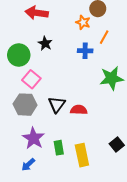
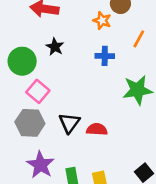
orange line: (104, 37) -> (139, 39), moved

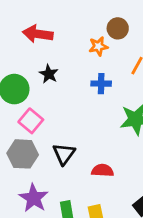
orange star: (102, 21) -> (98, 46), turned -30
red semicircle: (97, 129) -> (103, 170), moved

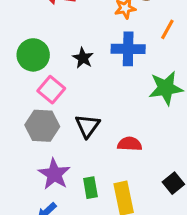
black star: (49, 74) -> (83, 58), moved
blue cross: (101, 84) -> (128, 49), size x1.5

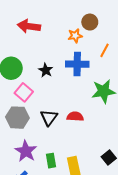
red semicircle: (130, 144) -> (75, 117), moved

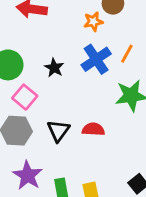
orange line: (105, 50) -> (127, 54), moved
blue cross: (77, 64) -> (96, 59), turned -35

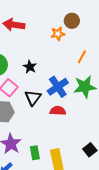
blue cross: (96, 59) -> (58, 87), moved
black triangle: (58, 131) -> (33, 98), moved

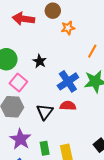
brown circle: (72, 21) -> (53, 11), moved
black triangle: (33, 98) -> (45, 112), moved

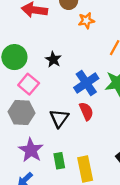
red semicircle: (68, 106) -> (86, 111), turned 63

